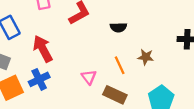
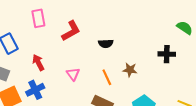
red arrow: (43, 49) -> (38, 62), size x0.7
pink triangle: (89, 77) -> (73, 74), moved

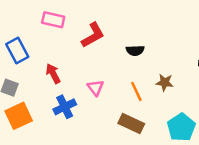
pink rectangle: (38, 18) -> (53, 20), turned -66
blue cross: (35, 90) -> (65, 107), moved

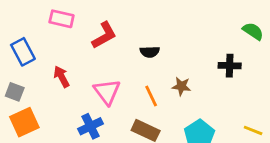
pink triangle: (95, 88) -> (107, 92), size x1.5
blue cross: (65, 107) -> (90, 126), moved

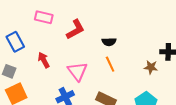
brown star: (181, 86) -> (151, 67), moved
orange line: (151, 96) -> (110, 64), moved

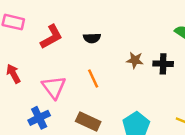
black semicircle: (109, 42) -> (92, 38), moved
brown star: (151, 67) -> (135, 60), moved

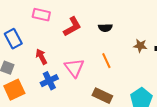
blue cross: (39, 118) -> (49, 81), moved

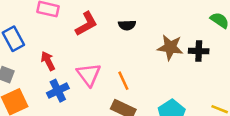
brown star: (140, 46) -> (170, 47), size x1.5
orange line: (106, 61) -> (123, 81), moved

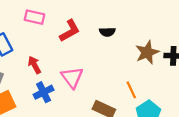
brown star: (170, 47) -> (147, 52), turned -30
orange line: (123, 81) -> (131, 90), moved

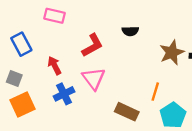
red L-shape: (70, 31) -> (92, 45), moved
orange line: (131, 90) -> (155, 92), turned 42

